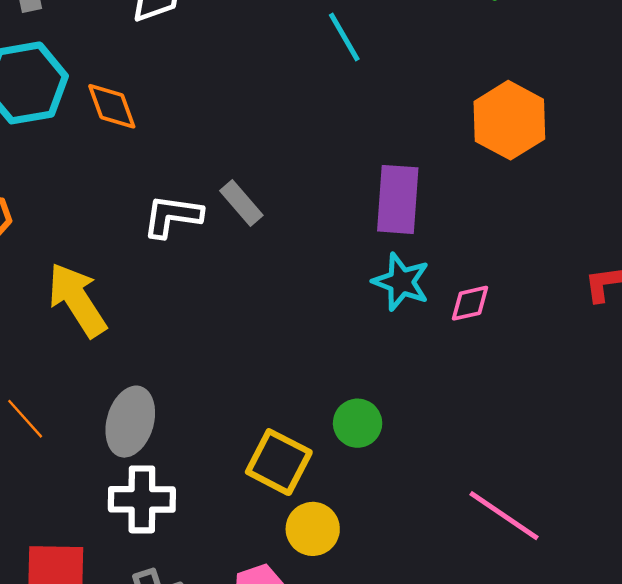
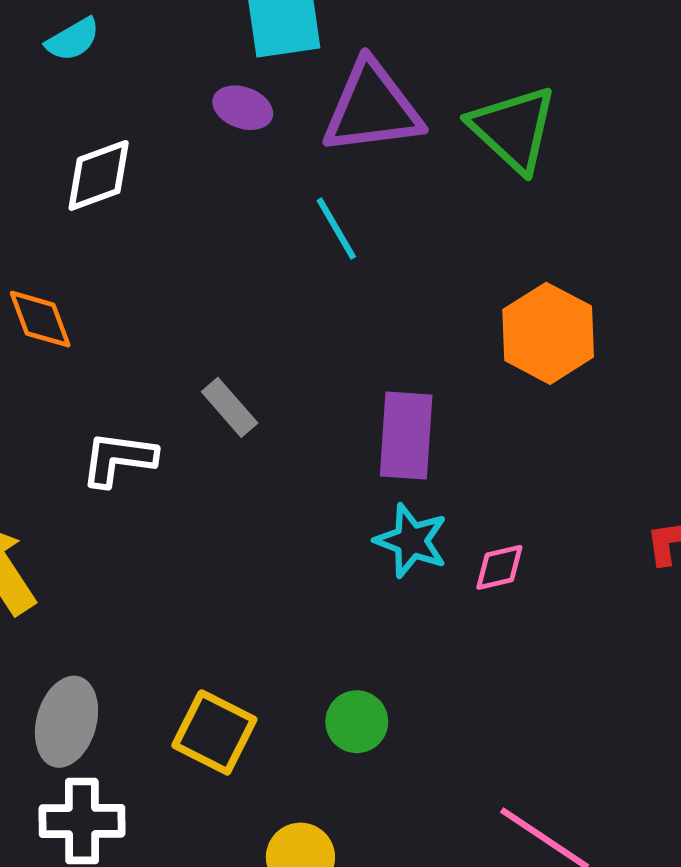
gray rectangle: (241, 203) -> (230, 407), moved
yellow square: (279, 462) -> (214, 732), moved

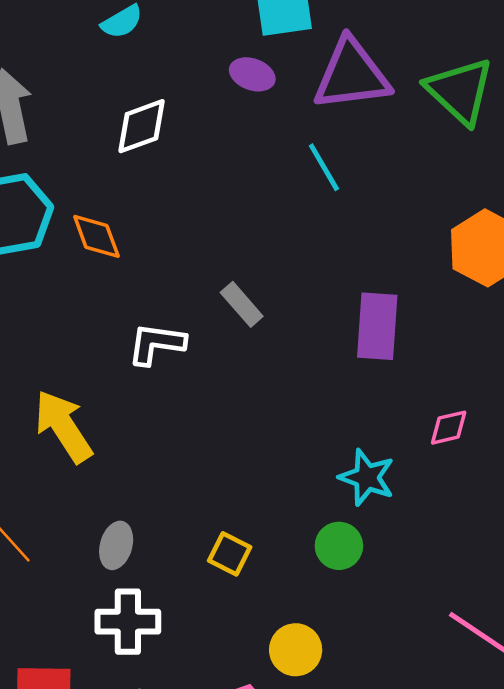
cyan star: (411, 541) -> (367, 477), moved
gray ellipse: (66, 722) -> (116, 545), size x0.7
yellow square: (214, 732) -> (230, 554), size x0.7

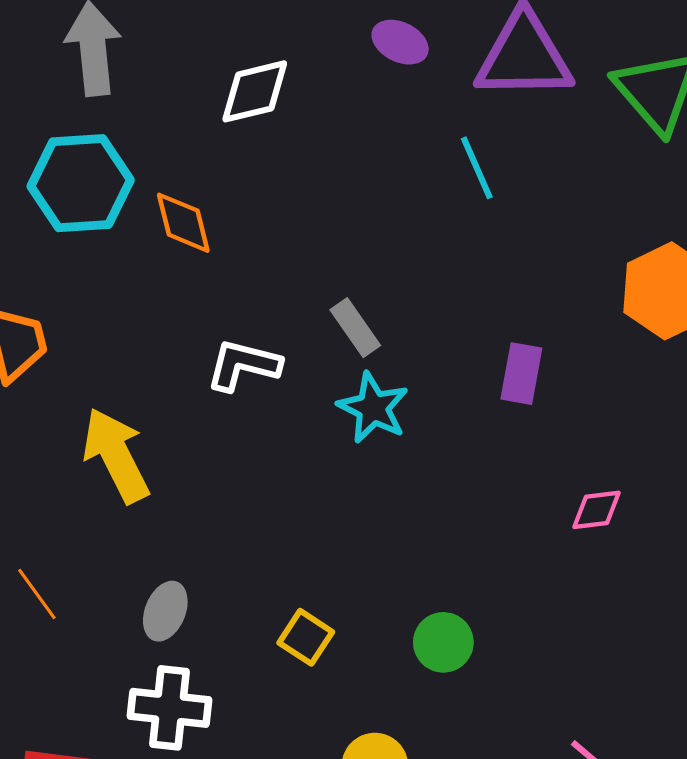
purple rectangle: (377, 326) -> (521, 374), size x0.7
cyan star: (367, 477) -> (373, 408), moved

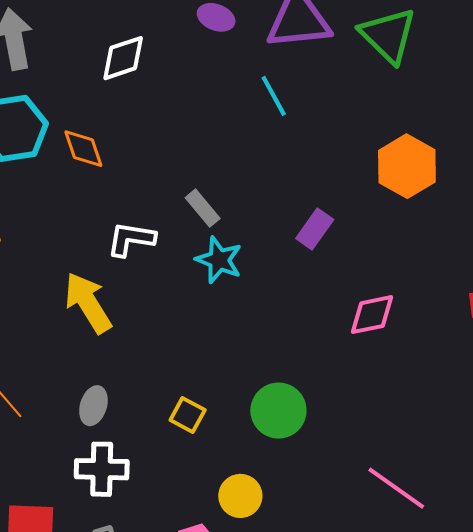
purple rectangle: (521, 374) -> (315, 229), turned 30
yellow arrow: (116, 455) -> (88, 303), moved
pink diamond: (596, 510) -> (372, 315), size x1.4
green circle: (443, 642) -> (278, 411), size x1.4

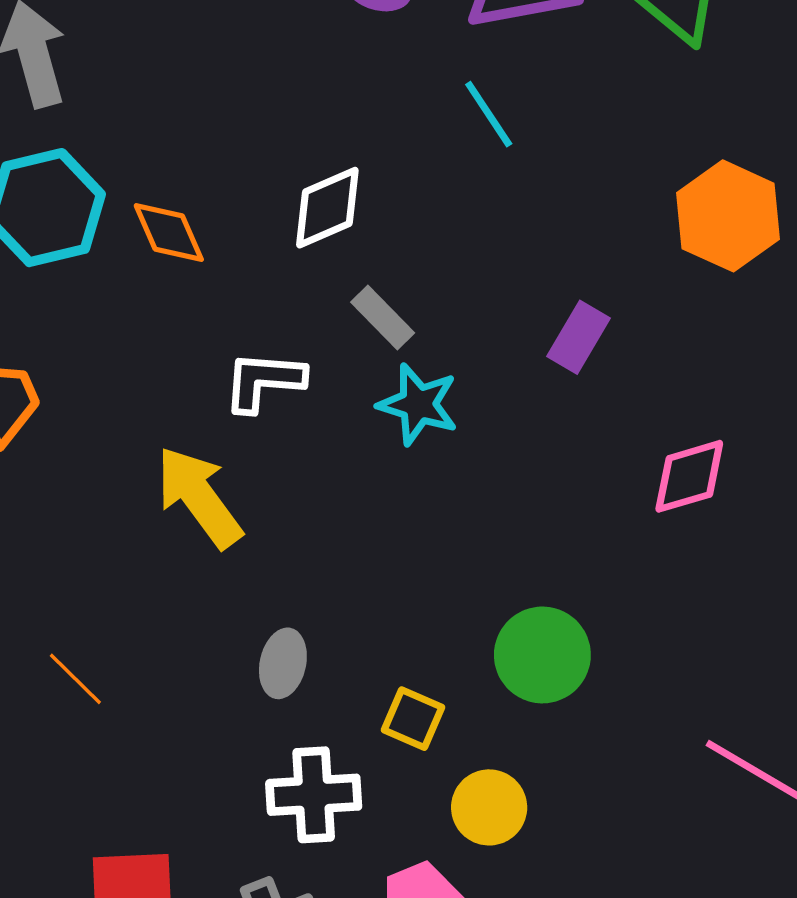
white diamond: (123, 58) -> (327, 208), moved
gray ellipse: (93, 406) -> (283, 663), moved
yellow square: (188, 415) -> (413, 719), moved
white cross: (102, 469) -> (314, 795), moved

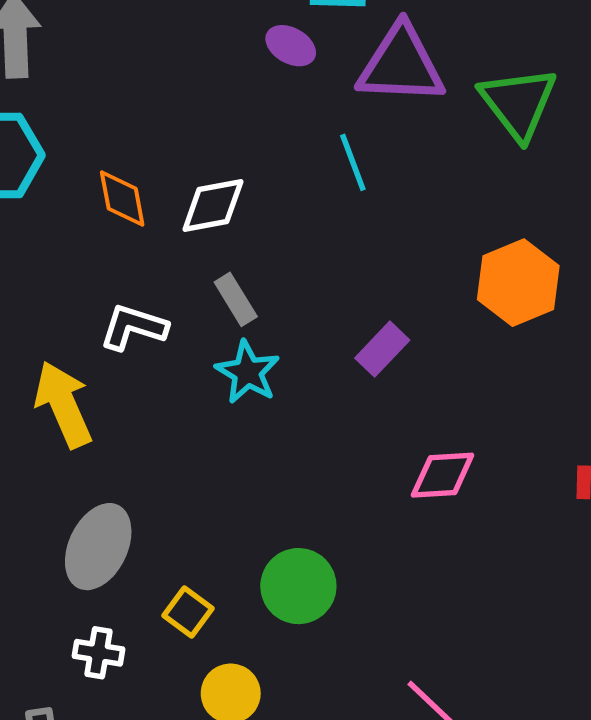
orange diamond: (169, 232) -> (122, 199), moved
gray ellipse: (283, 663) -> (98, 547), size x1.6
white cross: (314, 795) -> (99, 653), size x0.7

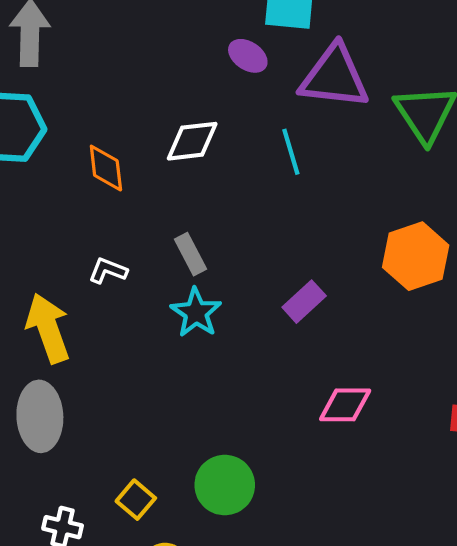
white diamond: (213, 205) -> (192, 141), moved
white L-shape: (133, 327) -> (108, 271), size x0.7
gray ellipse: (98, 547) -> (40, 416), moved, turned -32

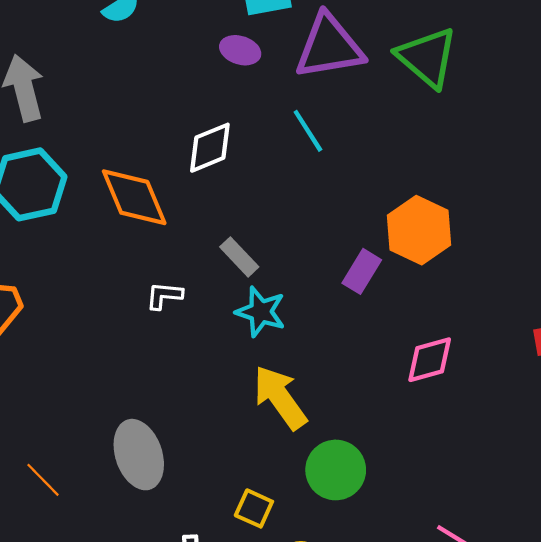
orange diamond: (106, 168) -> (134, 197), size x1.5
orange hexagon: (416, 256) -> (419, 230), moved
yellow arrow: (48, 328) -> (280, 397), moved

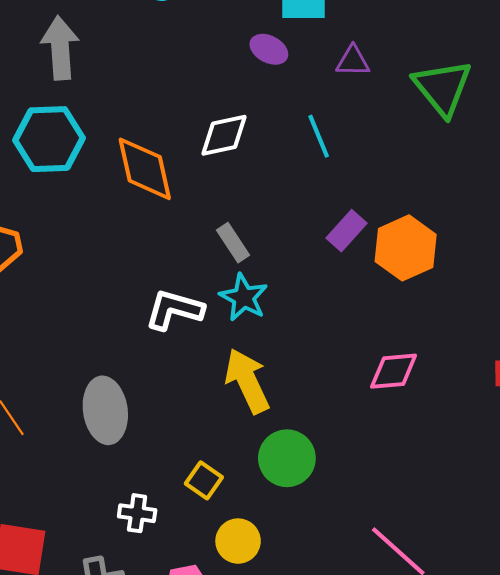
purple triangle: (329, 47) -> (353, 61), size x0.5
purple rectangle: (362, 271) -> (347, 231), moved
white L-shape: (164, 296) -> (174, 310), moved, size x1.6

